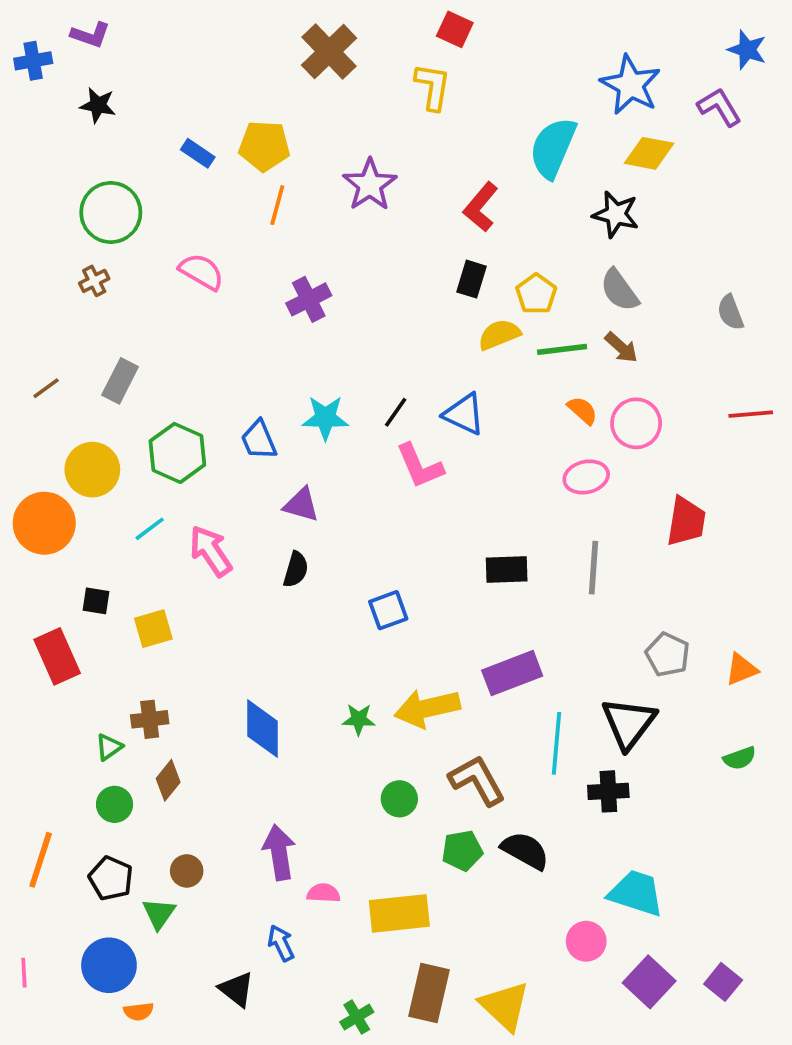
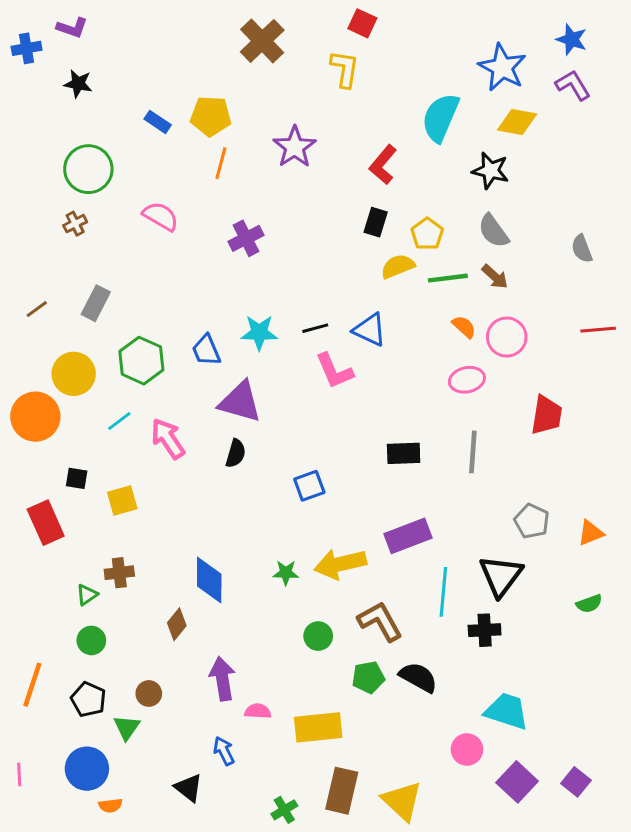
blue star: (747, 50) -> (572, 39), moved
black line: (396, 412) -> (315, 328), turned 40
purple triangle: (301, 505) -> (240, 402), size x1.5
brown diamond: (168, 780) -> (177, 624), moved

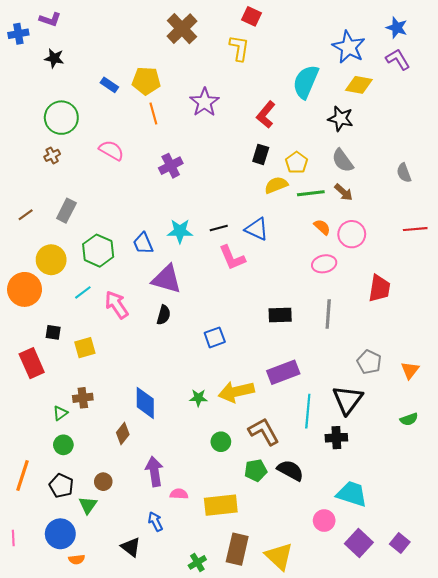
orange line: (221, 163) -> (153, 114), turned -30
orange triangle: (591, 533) -> (410, 370), turned -30

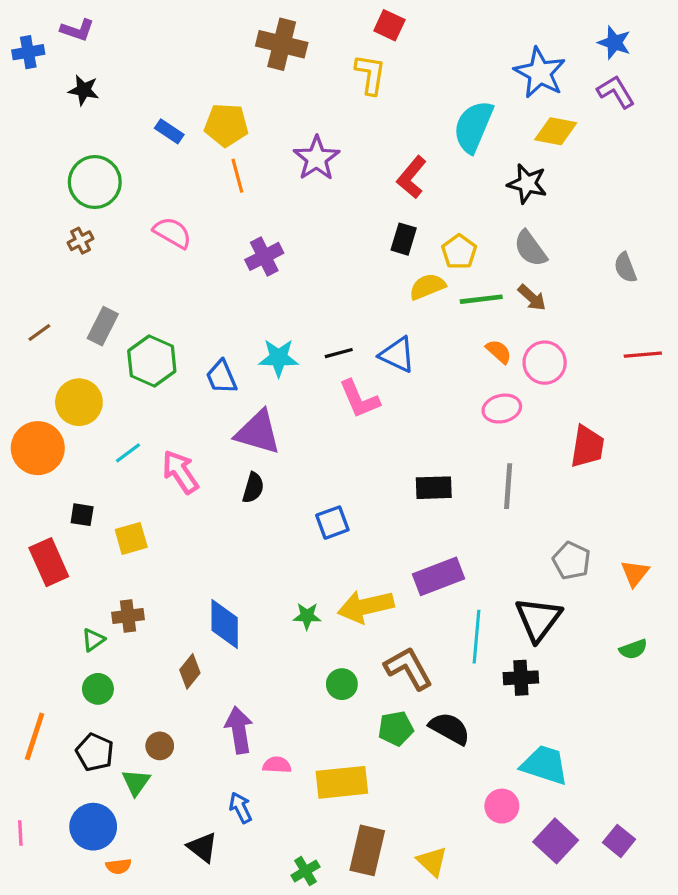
brown cross: (182, 29) -> (282, 44), turned -32
green hexagon: (98, 251) -> (152, 361), moved
yellow triangle: (279, 556) -> (432, 862), size x0.7

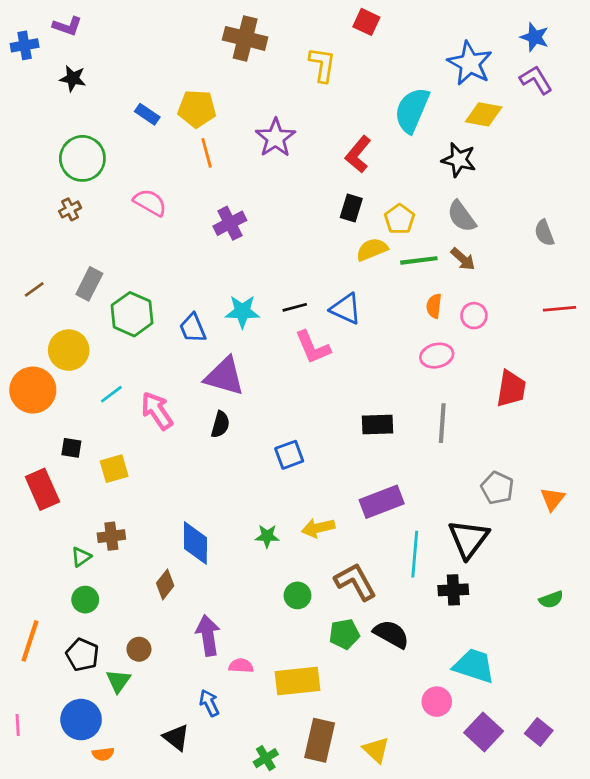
red square: (389, 25) -> (366, 22), moved
orange semicircle: (499, 351) -> (434, 306), turned -125
pink circle: (545, 363) -> (474, 316), size x0.7
yellow arrow: (366, 607) -> (318, 528), size x0.7
green semicircle: (633, 649) -> (551, 600), moved

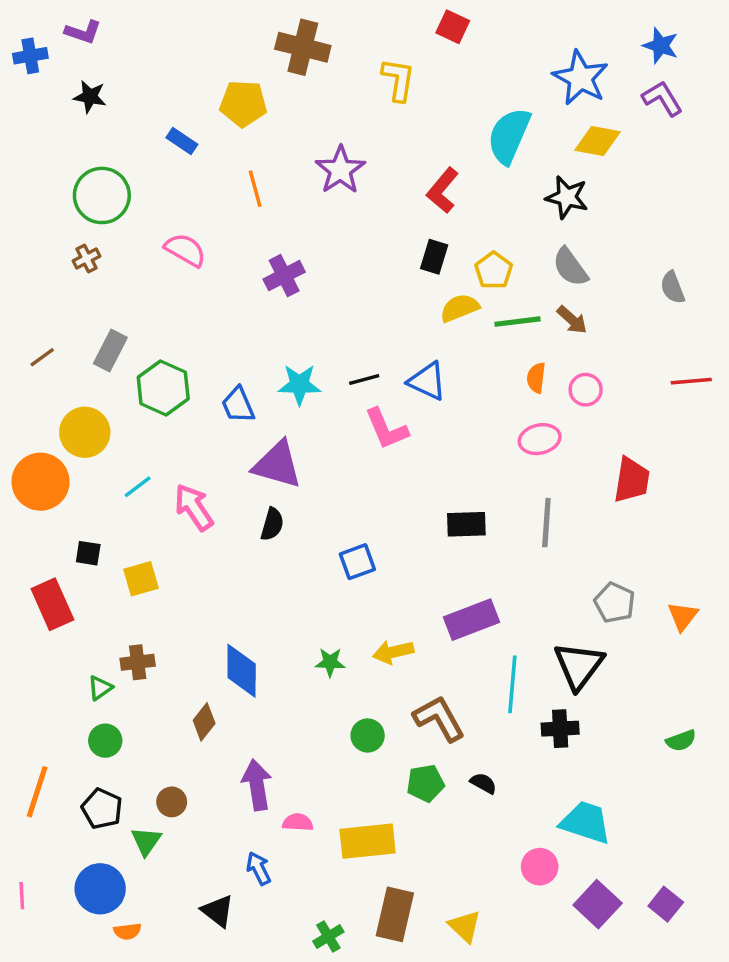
yellow pentagon: (197, 109) -> (243, 103), moved
black semicircle: (391, 634) -> (483, 783), size x0.6

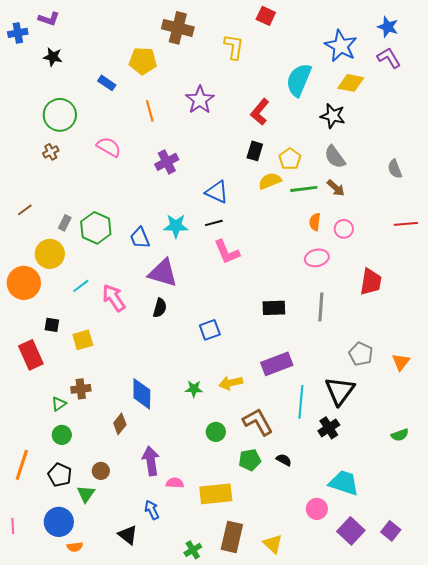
gray rectangle: (110, 350) -> (65, 223), moved, size x0.7
blue triangle: (427, 381) -> (217, 192), moved
black cross: (560, 729) -> (329, 428), turned -30

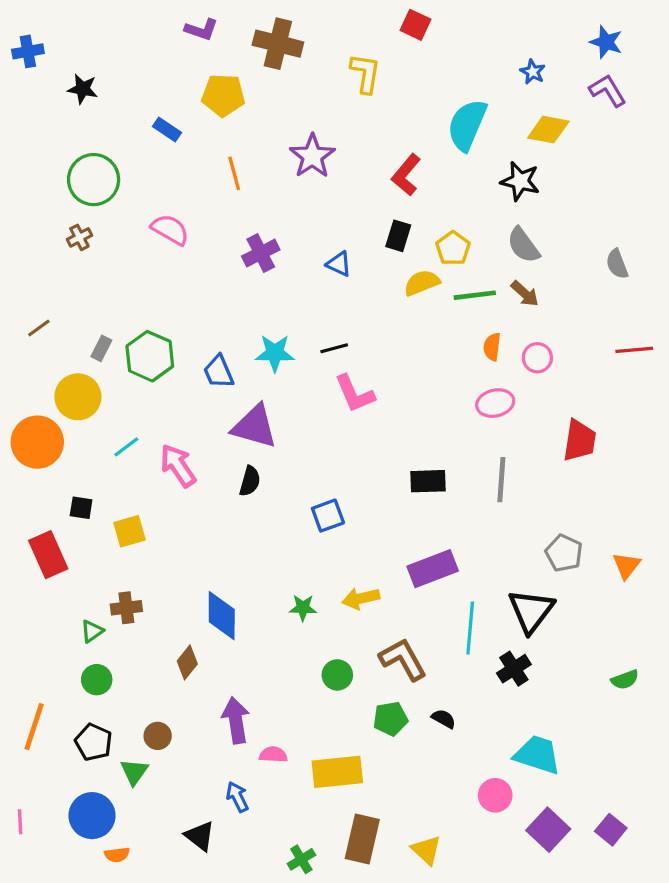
purple L-shape: (49, 19) -> (201, 30), moved
blue star: (341, 46) -> (533, 72), size x0.5
blue triangle: (217, 192) -> (339, 264), moved, size x0.7

